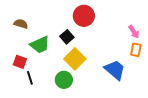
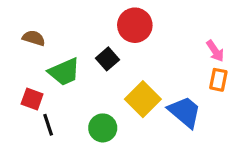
yellow square: (75, 59) -> (143, 99), moved

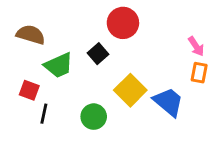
brown semicircle: (34, 38) -> (31, 35), size x1.4
black line: (48, 125) -> (44, 114), turned 30

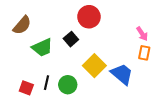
brown semicircle: (31, 35) -> (22, 25), turned 114
red square: (29, 90) -> (26, 88), moved
black line: (44, 114) -> (47, 83), moved

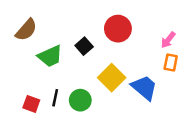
red circle: (89, 17) -> (118, 29), moved
pink arrow: (142, 34) -> (168, 40), turned 72

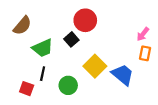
red circle: (118, 29) -> (85, 20), moved
black line: (55, 98) -> (43, 74), moved

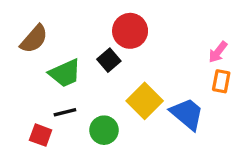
black line: (43, 74) -> (65, 112), turned 64

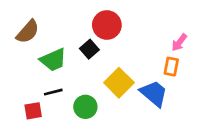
orange rectangle: (221, 81) -> (171, 67), moved
red square: (41, 135) -> (33, 111), turned -30

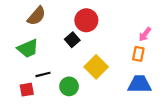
brown semicircle: (28, 32) -> (37, 16), moved
green trapezoid: (53, 60) -> (28, 48), moved
blue trapezoid: (154, 93) -> (139, 84), moved, turned -40

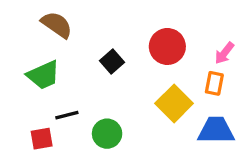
brown semicircle: (37, 16) -> (57, 25), turned -96
red circle: (86, 20) -> (167, 46), moved
yellow square: (96, 67) -> (174, 103), moved

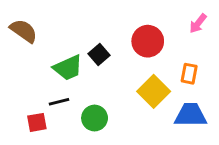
brown semicircle: (57, 25) -> (24, 31), moved
pink arrow: (224, 53) -> (198, 23), moved
green trapezoid: (43, 75) -> (68, 68), moved

